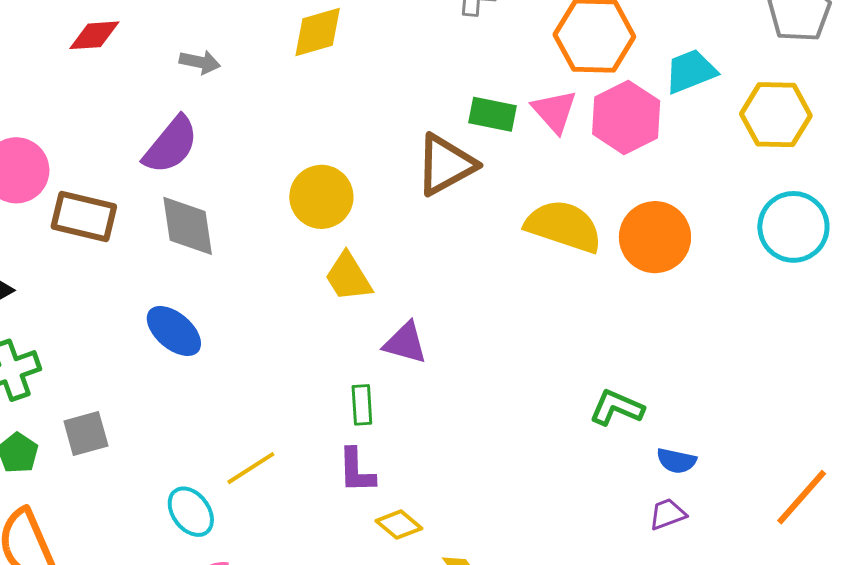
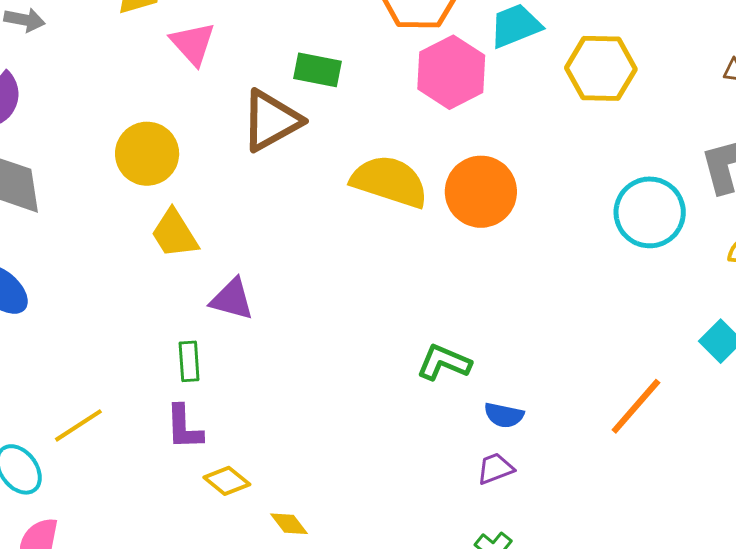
pink triangle: (554, 111) -> (193, 43), moved
cyan circle: (793, 227) -> (650, 212), moved
orange line: (802, 497) -> (636, 406), moved

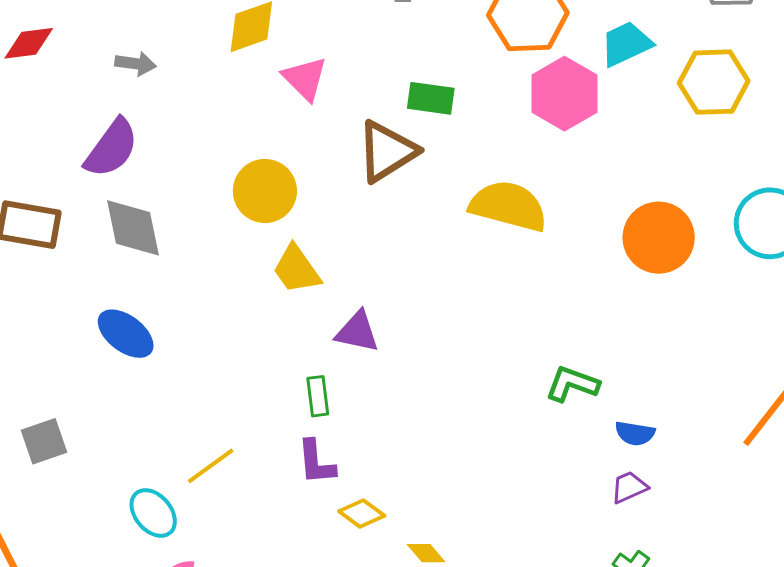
orange circle: (481, 192) -> (659, 238), moved

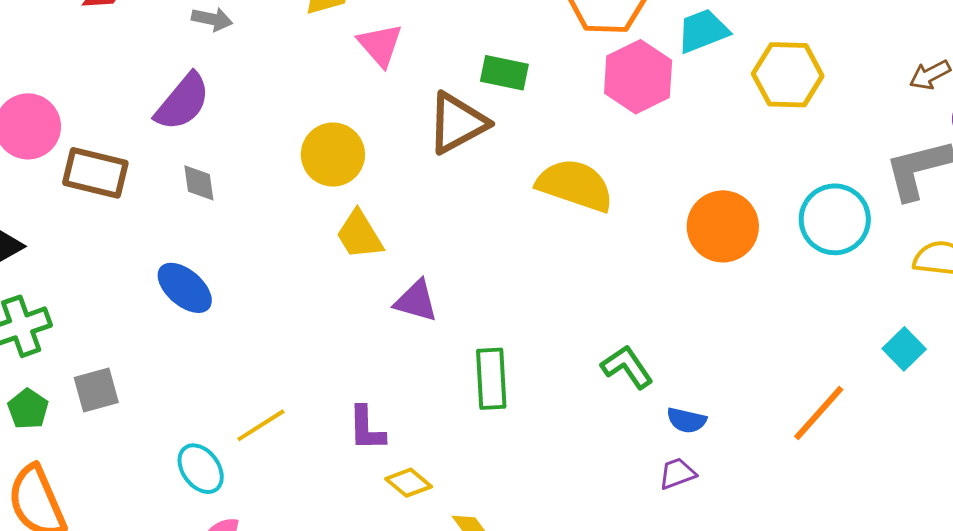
gray diamond: (133, 228) -> (199, 183), size x0.6
green L-shape: (572, 384) -> (627, 367), turned 32
green rectangle: (318, 396) -> (491, 379), moved, size x1.5

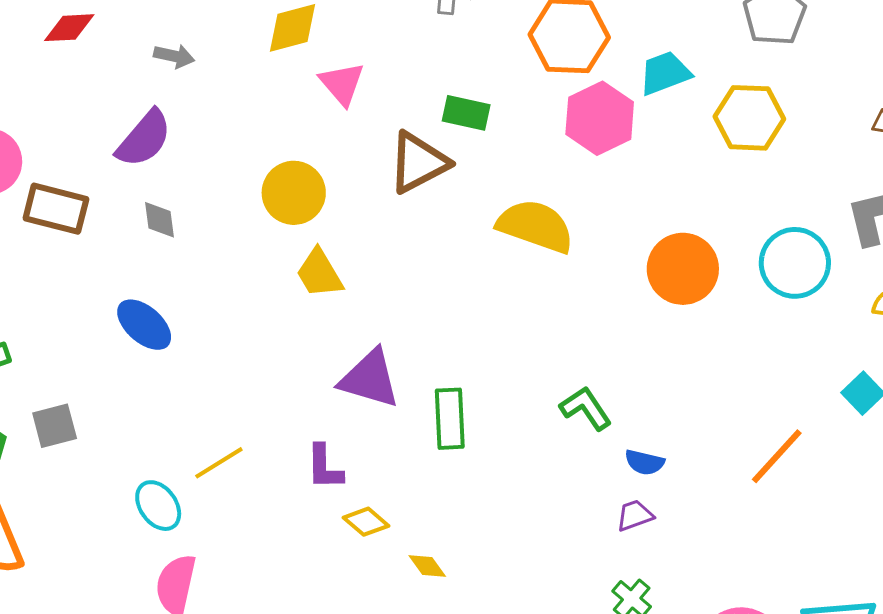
purple triangle: (416, 301) -> (370, 379), moved, size x1.4

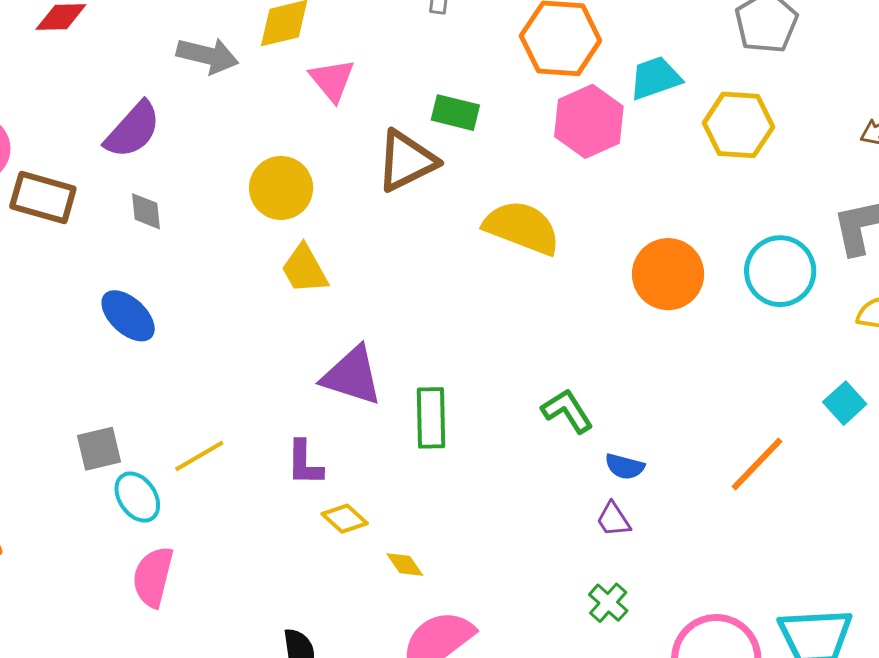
gray arrow: (174, 56) -> (208, 56), moved, size x1.5
gray square: (55, 426) -> (99, 449), moved
purple trapezoid: (635, 515) -> (613, 519), turned -105

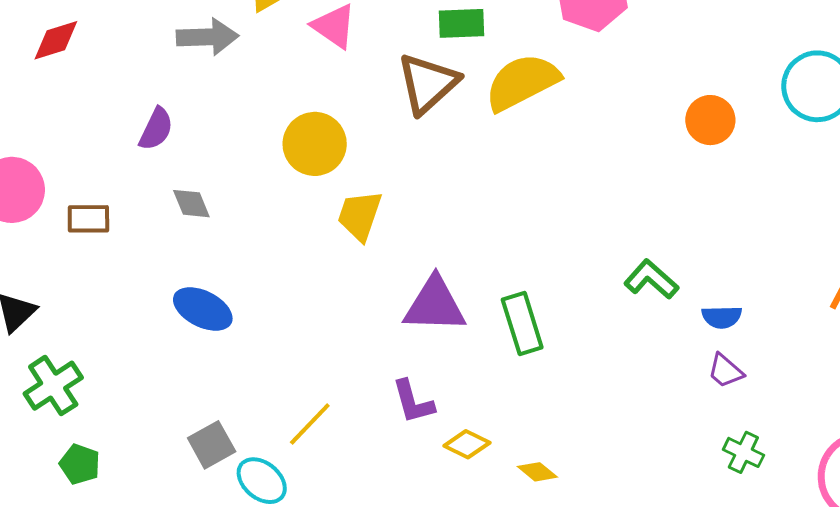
purple semicircle: (133, 130) -> (156, 129), size x0.7
brown rectangle: (43, 198) -> (88, 219), size x0.7
yellow semicircle: (522, 228) -> (522, 82), moved, turned -32
yellow trapezoid: (305, 269) -> (360, 215), turned 64
orange circle: (668, 274) -> (710, 120), size x0.7

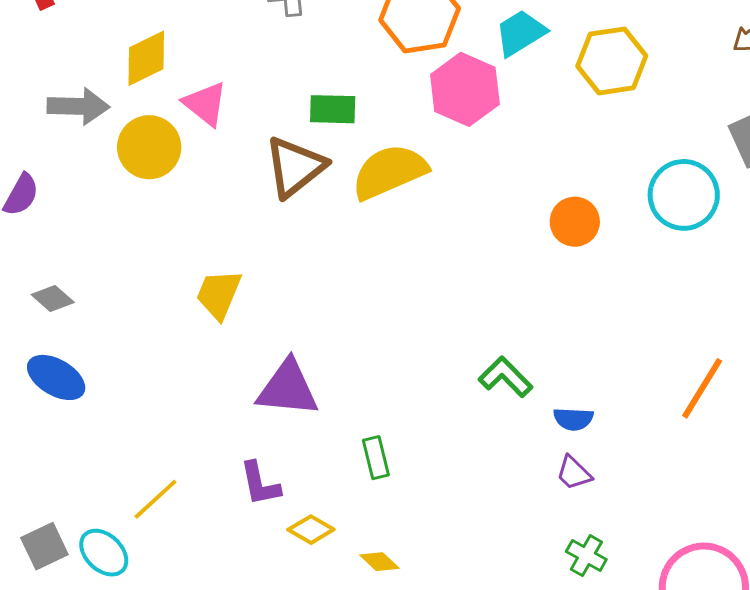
yellow circle: (315, 144) -> (149, 147), moved
gray diamond: (191, 204) -> (53, 299), moved, turned -30
green rectangle: (522, 324) -> (376, 458), moved, size x0.7
gray square: (212, 445) -> (44, 546), moved

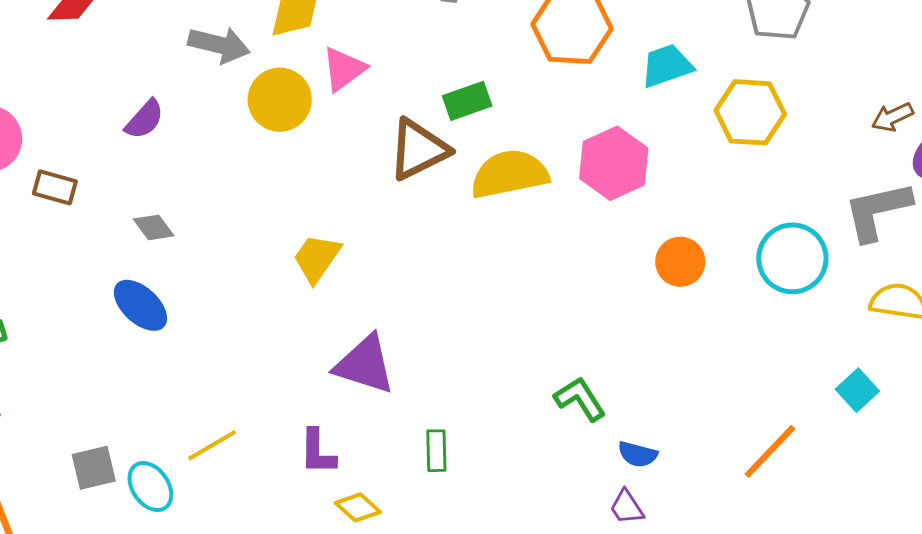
pink hexagon: (465, 89) -> (614, 163), moved
pink triangle: (205, 104) -> (344, 69), turned 33
green rectangle: (333, 109) -> (467, 101), turned -33

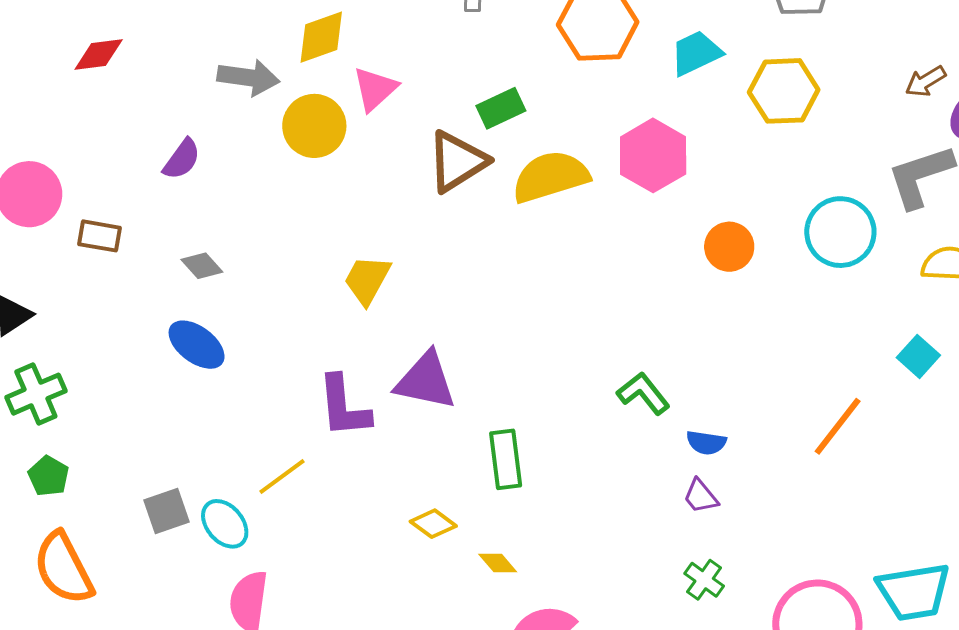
green rectangle: (436, 451) -> (506, 459), size x1.4
purple L-shape: (317, 452) -> (344, 406), moved, size x1.4

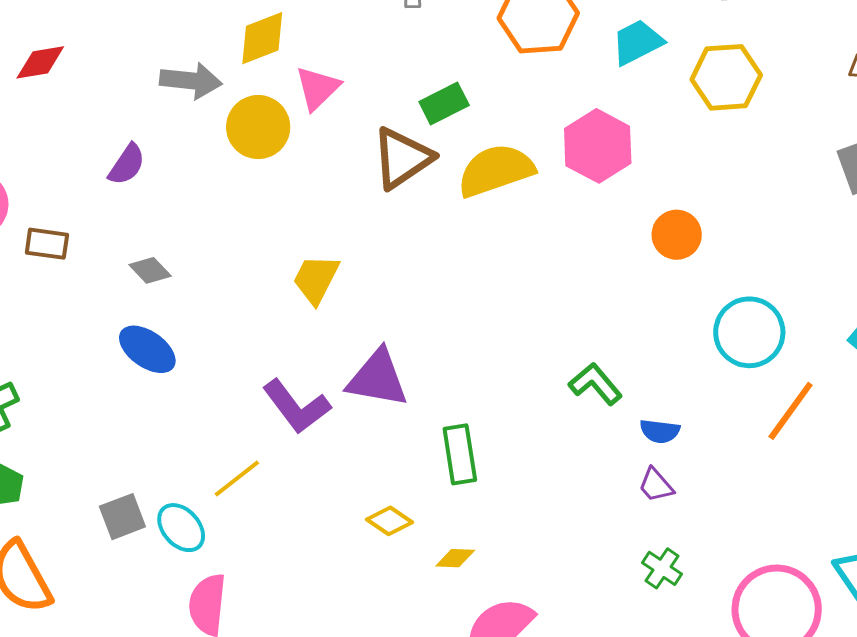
cyan circle: (840, 232) -> (749, 332), moved
purple L-shape: (344, 406) -> (296, 407), turned -30
yellow diamond: (498, 563) -> (455, 558), turned -45

